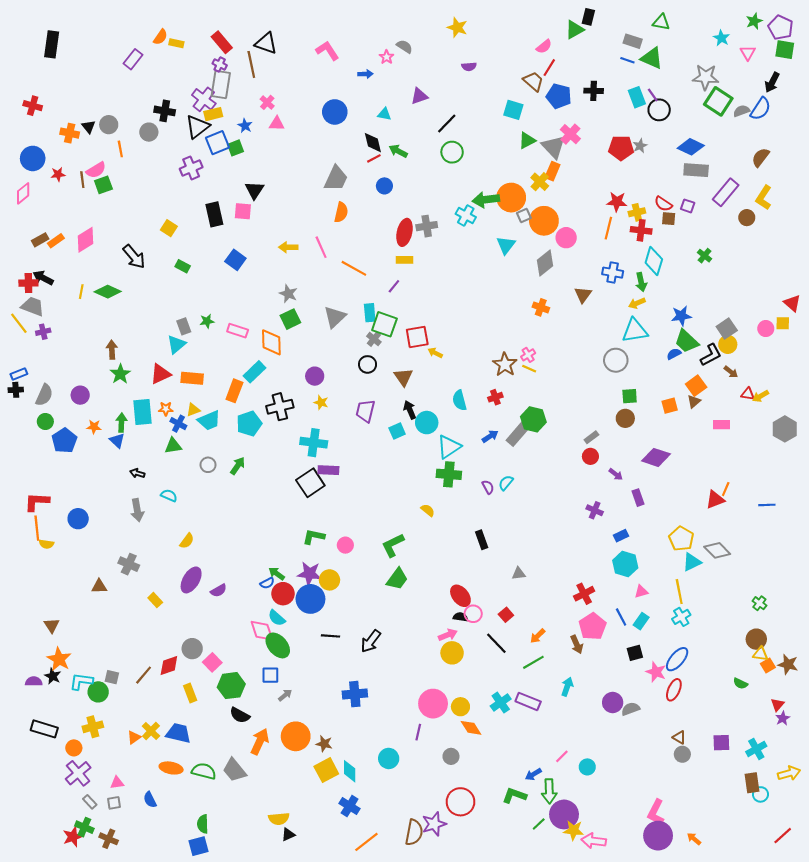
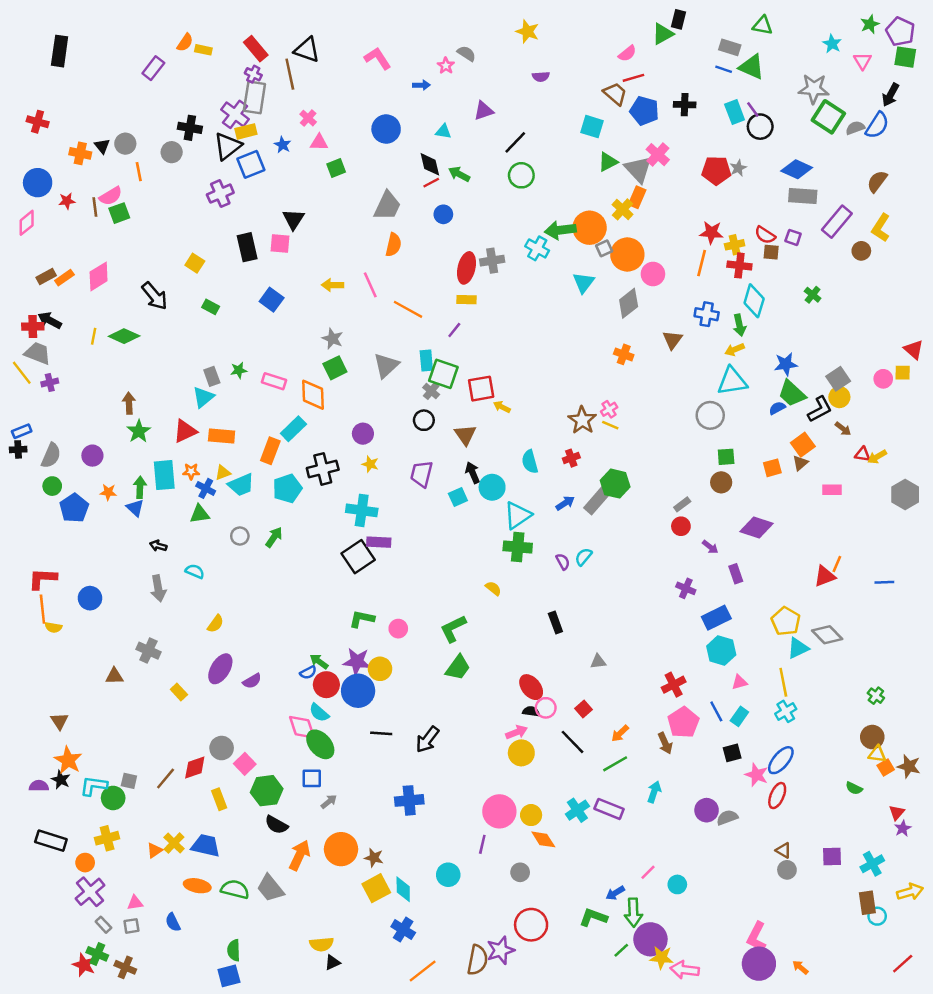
red line: (549, 68) -> (633, 78), turned 42
green square: (235, 148) -> (336, 168), moved
blue rectangle: (621, 536) -> (716, 618), size x1.6
red star: (73, 837) -> (84, 965), turned -30

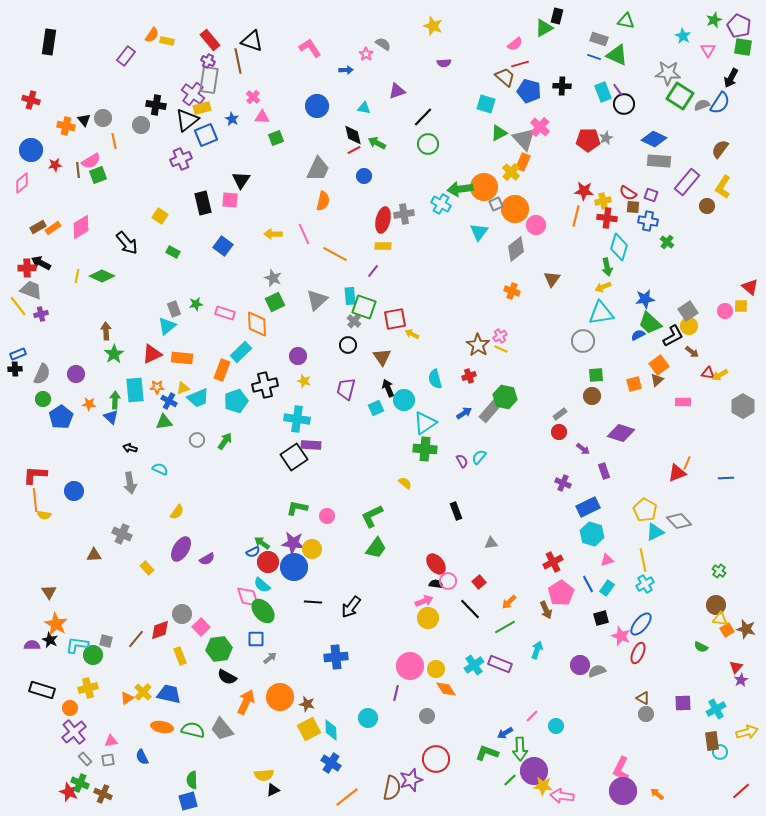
blue cross: (707, 314) -> (648, 221), moved

